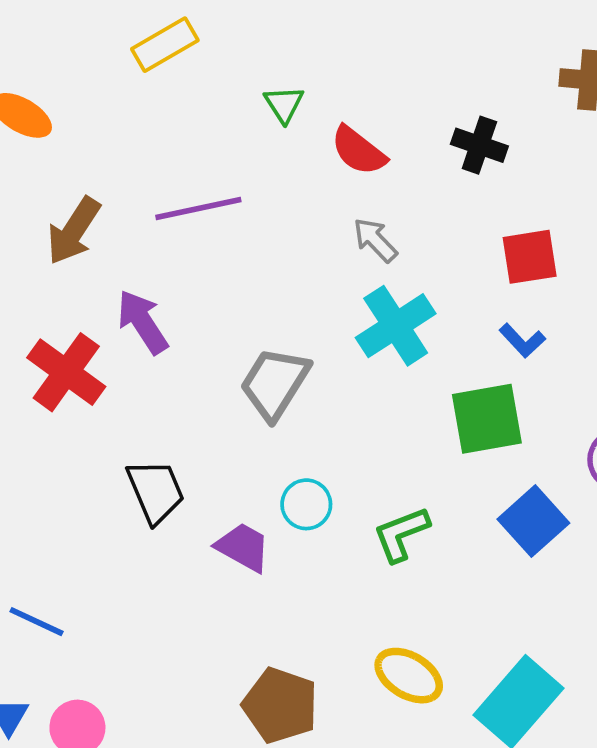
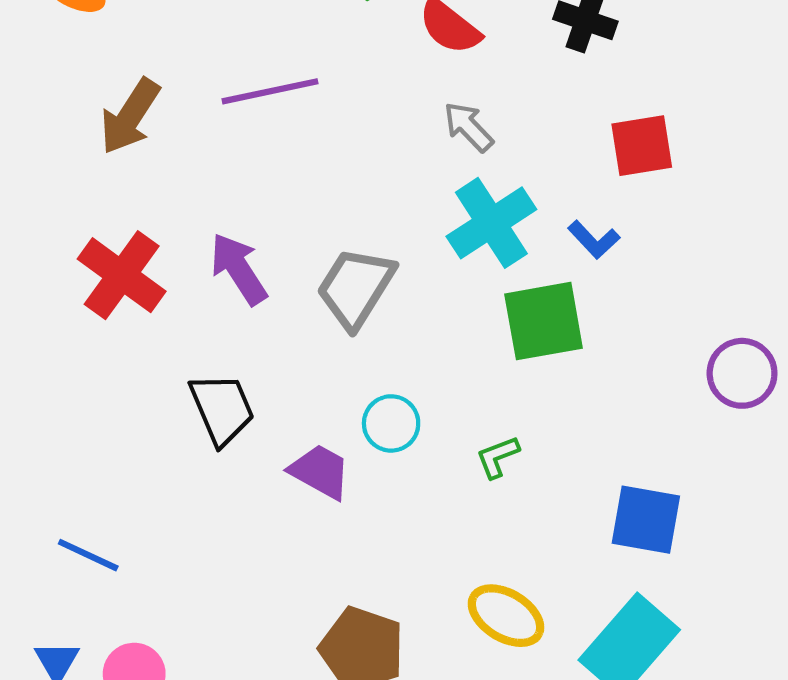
purple arrow: (143, 322) -> (239, 269), moved
blue L-shape: (522, 341) -> (594, 240), moved
green square: (487, 419) -> (544, 321), moved
blue square: (533, 521) -> (646, 520), moved, turned -38
green L-shape: (401, 534) -> (498, 457), size x0.7

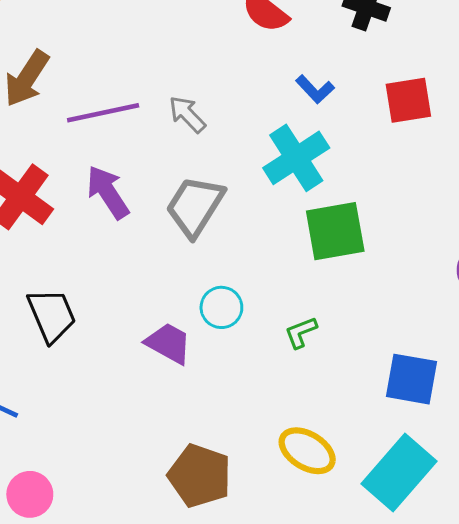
purple line: (270, 91) -> (103, 113), moved
gray arrow: (468, 127) -> (187, 114), moved
blue L-shape: (594, 240) -> (315, 89), moved
black trapezoid: (222, 409) -> (52, 315), moved

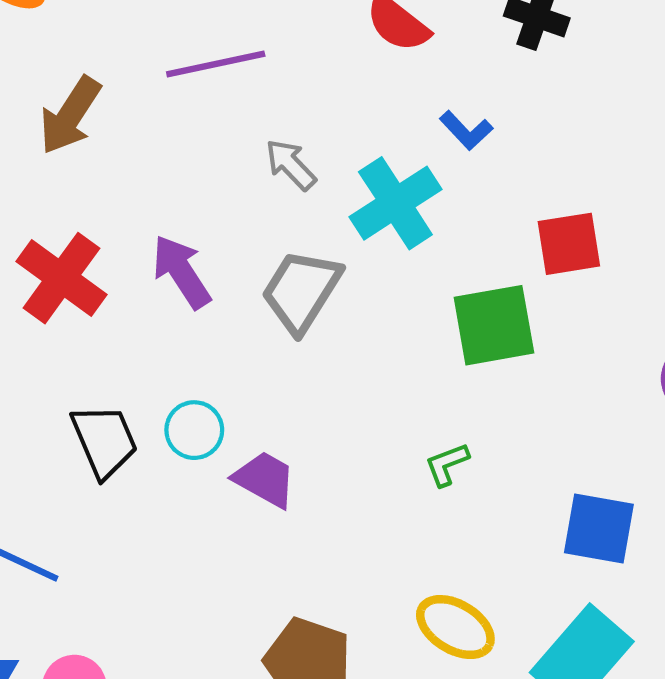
red square: (408, 100) -> (569, 244), moved
purple line: (103, 113) -> (216, 64), moved
cyan cross: (296, 158) -> (395, 203), moved
cyan circle: (221, 307) -> (194, 430), moved

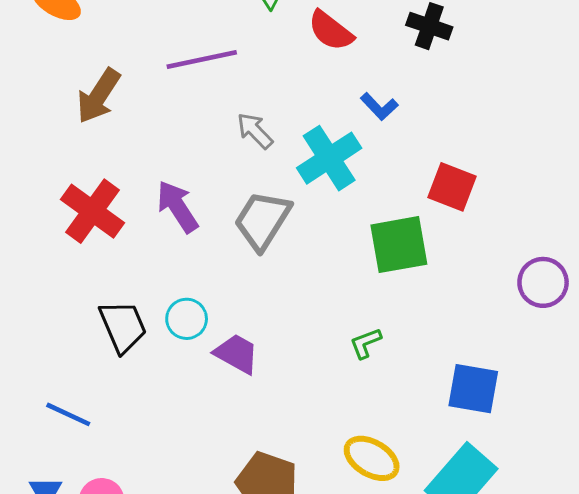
red square: (569, 244) -> (452, 187), turned 30

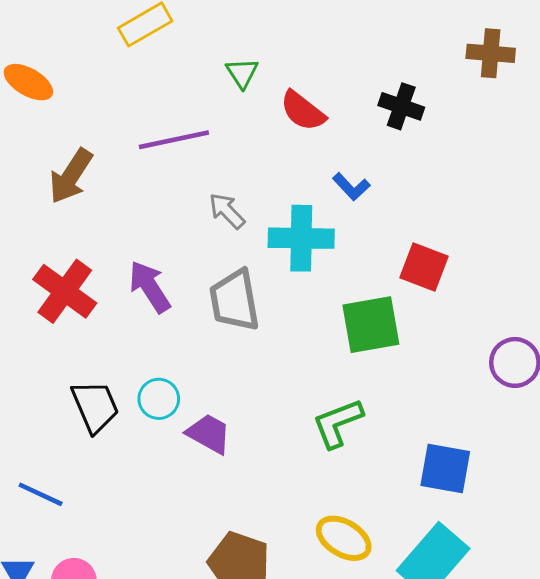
cyan cross: (329, 158) -> (301, 238), turned 34
gray trapezoid: (262, 220) -> (235, 300), turned -42
green L-shape: (366, 343) -> (338, 423), size x1.6

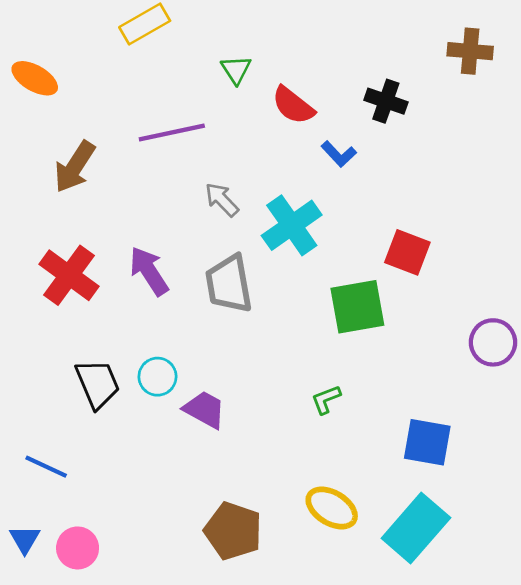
blue L-shape: (351, 187) -> (339, 154), moved
cyan cross: (301, 238) -> (292, 225), turned -36
green L-shape: (338, 423) -> (326, 399), size x0.6

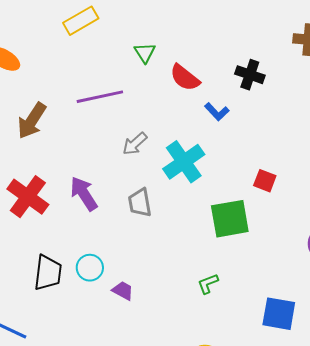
gray arrow: (222, 200) -> (135, 144), turned -88
red square: (407, 252) -> (265, 181), size x0.7
gray trapezoid: (229, 284) -> (140, 203), size x0.7
black trapezoid: (98, 384) -> (48, 273), turned 30
purple trapezoid: (205, 409) -> (123, 291), size x0.7

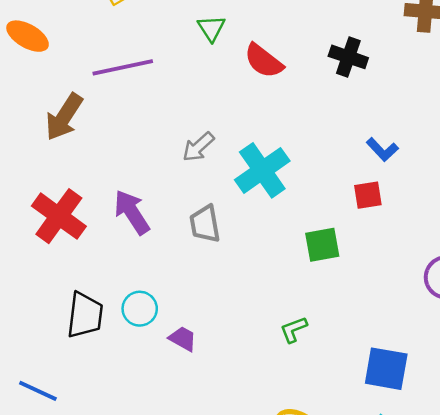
purple line: (100, 97) -> (123, 67), moved
blue L-shape: (217, 112) -> (382, 150), moved
red square: (265, 181) -> (368, 195), turned -30
green square: (230, 219) -> (322, 245), size x0.7

